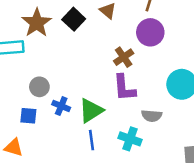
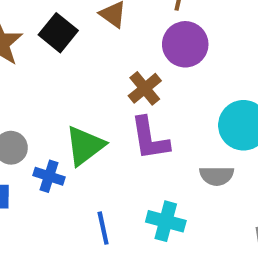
green triangle: (91, 111) -> (85, 146), moved
gray semicircle: (152, 116) -> (217, 176), moved

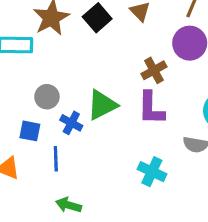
blue line: (103, 228) -> (56, 159), moved

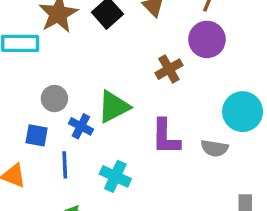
purple L-shape: (151, 108) -> (166, 137), moved
cyan cross: (152, 172) -> (115, 176), moved

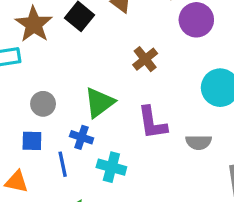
purple circle: (207, 39) -> (196, 20), moved
blue cross: (81, 126) -> (82, 137), moved
gray semicircle: (214, 148) -> (199, 142), moved

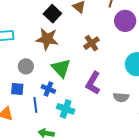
brown star: (34, 24) -> (47, 39), moved, turned -30
green triangle: (99, 103) -> (61, 68), turned -40
purple L-shape: (152, 123) -> (93, 83), turned 35

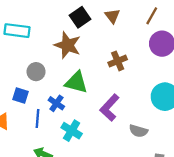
green triangle: (61, 68) -> (76, 82), turned -45

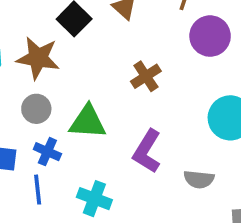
brown star: (67, 45) -> (38, 58), moved
gray circle: (36, 72) -> (36, 109), moved
blue cross: (56, 103) -> (47, 152), moved

